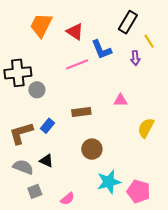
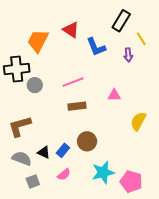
orange trapezoid: (41, 25) -> (38, 41), moved
pink line: (77, 64) -> (73, 82), moved
blue rectangle: (47, 126) -> (63, 150), moved
pink semicircle: (68, 199) -> (64, 174), moved

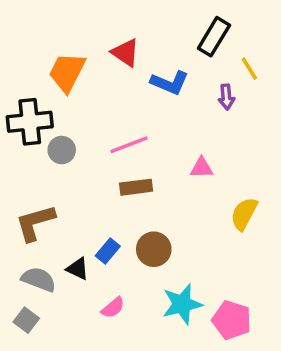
blue L-shape: (96, 47) -> (170, 83), turned -45
blue rectangle: (63, 150) -> (108, 251), moved
gray square: (33, 181) -> (26, 320), moved, turned -32

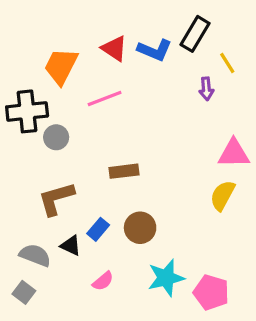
blue L-shape: (170, 83) -> (155, 50), moved
pink line: (129, 145) -> (105, 99), moved
pink triangle: (202, 168) -> (234, 153), moved, size x1.5
brown L-shape: (35, 223) -> (56, 199), moved

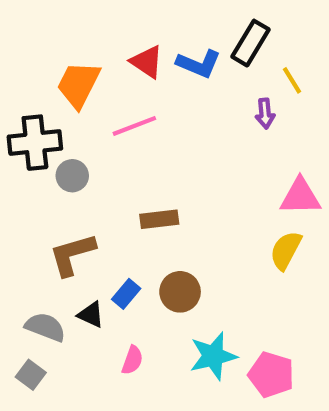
pink semicircle: (103, 281) -> (132, 360), turned -30

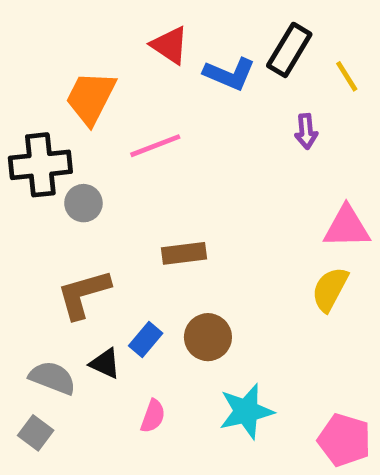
red triangle: (147, 62) -> (170, 45), moved
yellow line: (292, 80) -> (347, 76), moved
pink pentagon: (271, 375) -> (344, 440), moved

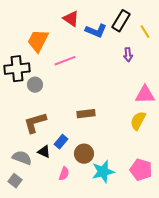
brown rectangle: (184, 253) -> (86, 114), moved
brown circle: (208, 337) -> (84, 154), moved
pink pentagon: (344, 440) -> (141, 170), moved

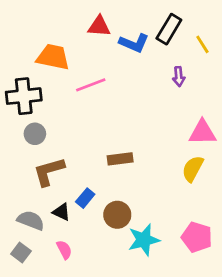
red triangle: (71, 19) -> (99, 26), turned -30
orange trapezoid: (38, 41) -> (53, 57), turned 75
gray circle: (35, 85) -> (35, 134), moved
pink semicircle: (64, 174) -> (64, 250), moved, turned -48

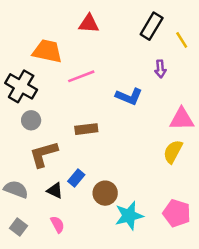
blue L-shape: (134, 43) -> (129, 96), moved
black cross: (24, 96) -> (21, 86), turned 36
brown rectangle: (120, 159) -> (86, 129), moved
gray semicircle: (31, 220) -> (16, 189), moved

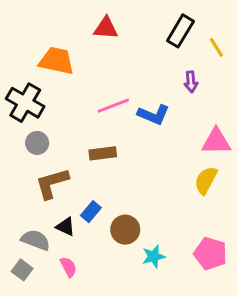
pink line: (81, 76) -> (113, 106), moved
gray semicircle: (16, 189) -> (36, 240), moved
cyan star: (129, 216) -> (154, 256), size x0.7

